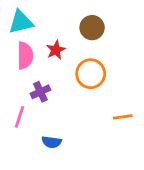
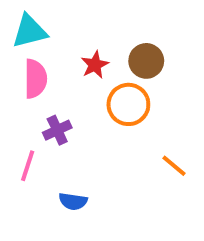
brown circle: (92, 28) -> (146, 61), moved
red star: (56, 50) -> (95, 65), moved
orange line: (123, 117) -> (174, 166), turned 48

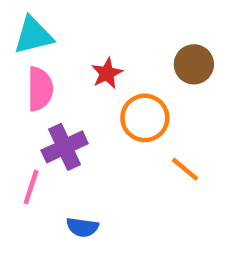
brown circle: (146, 61) -> (194, 64), moved
purple cross: (57, 130) -> (65, 147), size x1.4
orange line: (174, 166) -> (185, 169), moved

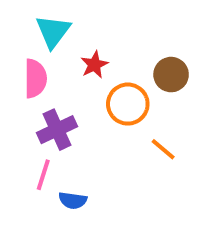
cyan triangle: (33, 35) -> (53, 31), moved, turned -39
brown circle: (194, 64) -> (171, 75), moved
pink line: (31, 187) -> (43, 175), moved

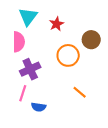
red star: (94, 65) -> (56, 24), moved
orange line: (163, 149) -> (80, 92), moved

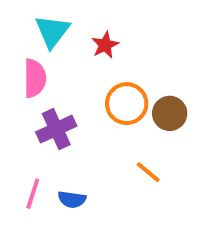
brown circle: (91, 40) -> (170, 113), moved
pink line: (23, 93) -> (33, 194), moved

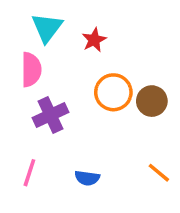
orange line: (148, 172) -> (159, 173), moved
blue semicircle: (72, 199) -> (87, 178), moved

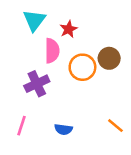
pink semicircle: (31, 70) -> (52, 51), moved
brown circle: (152, 101) -> (109, 58), moved

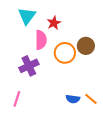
blue semicircle: (63, 129) -> (73, 99), moved

